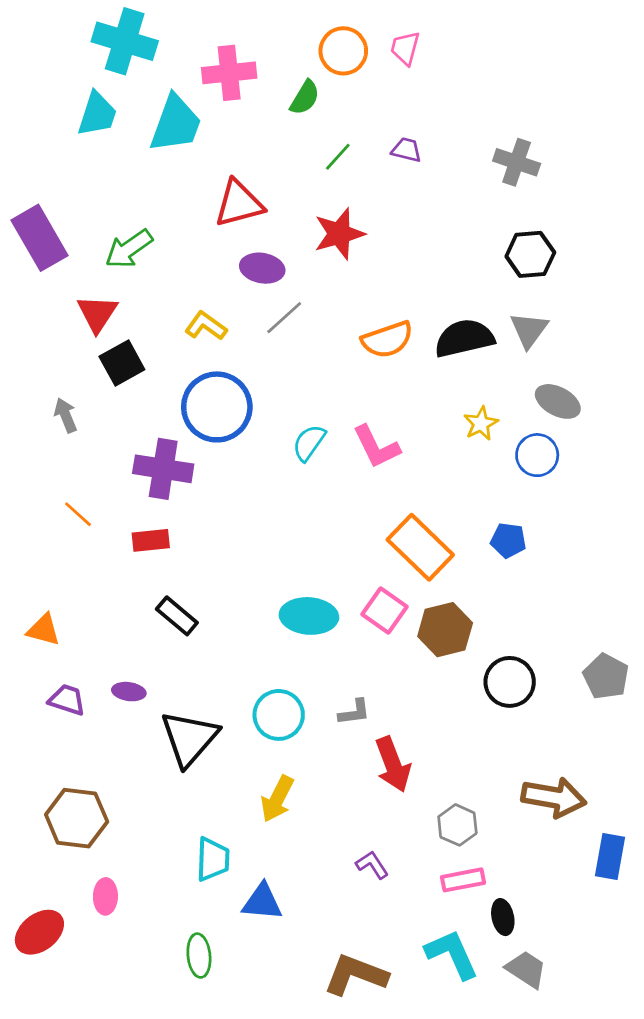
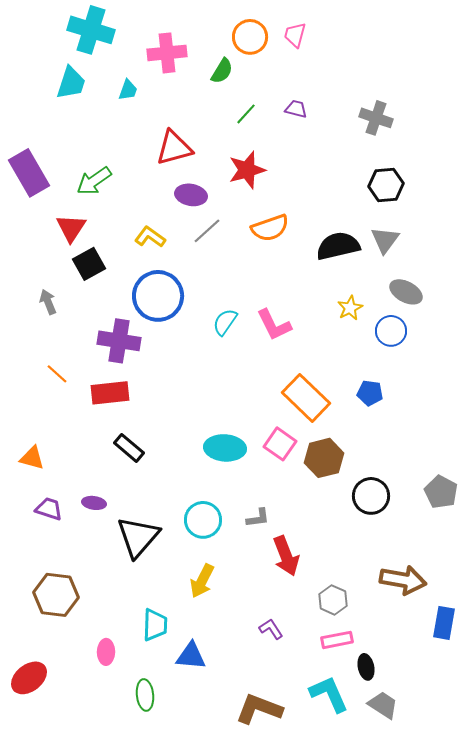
cyan trapezoid: (176, 124) -> (128, 90), size x0.5
orange semicircle: (387, 340) -> (270, 228), moved
red rectangle: (151, 540) -> (110, 393), size x1.4
pink ellipse: (105, 896) -> (106, 652), moved

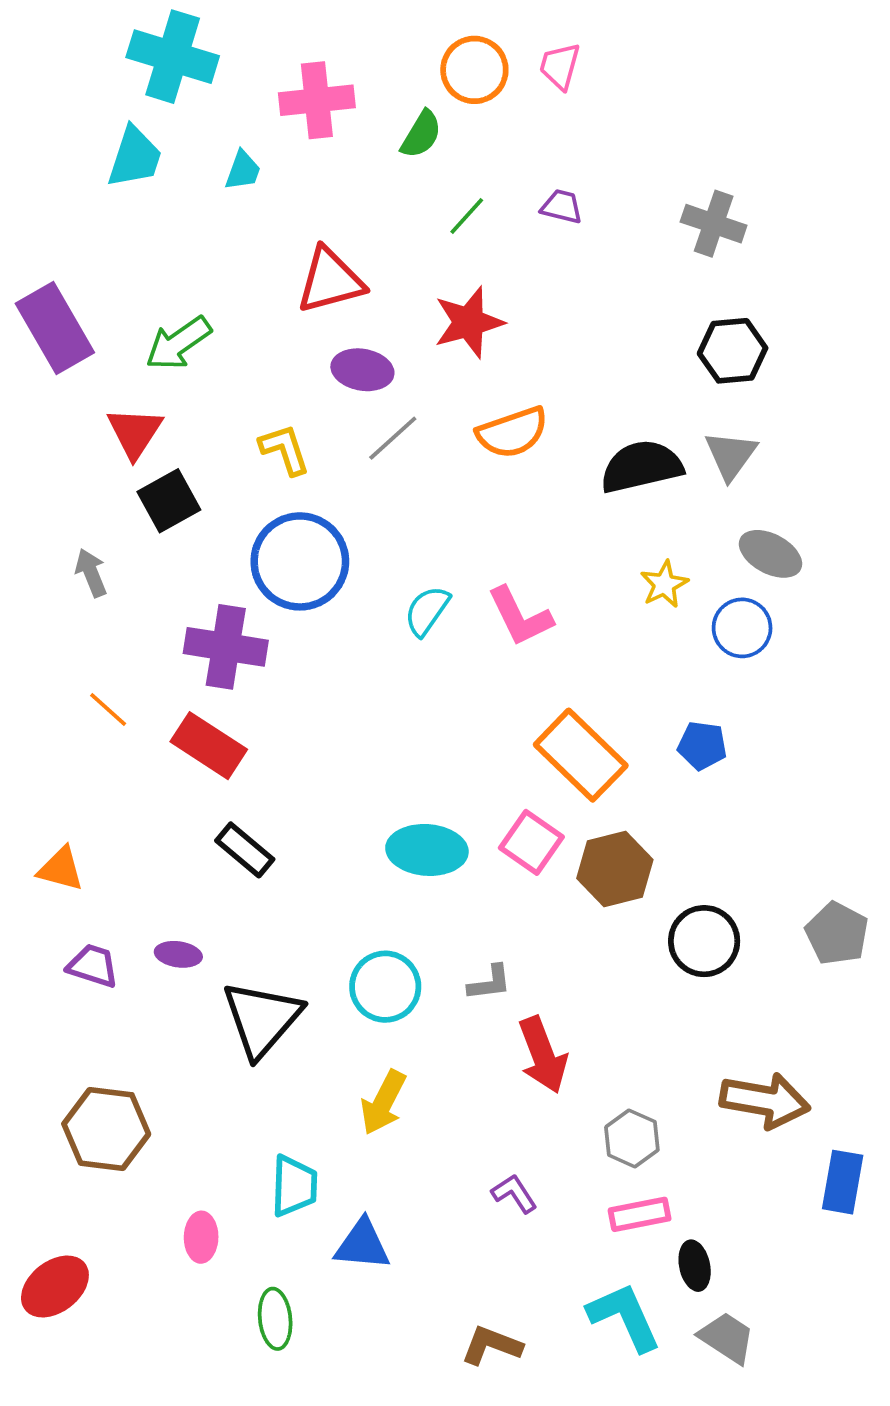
yellow L-shape: (150, 237) -> (285, 449), turned 36
red rectangle: (110, 393) -> (209, 746), turned 39
brown L-shape: (259, 709) -> (492, 1345), size x0.7

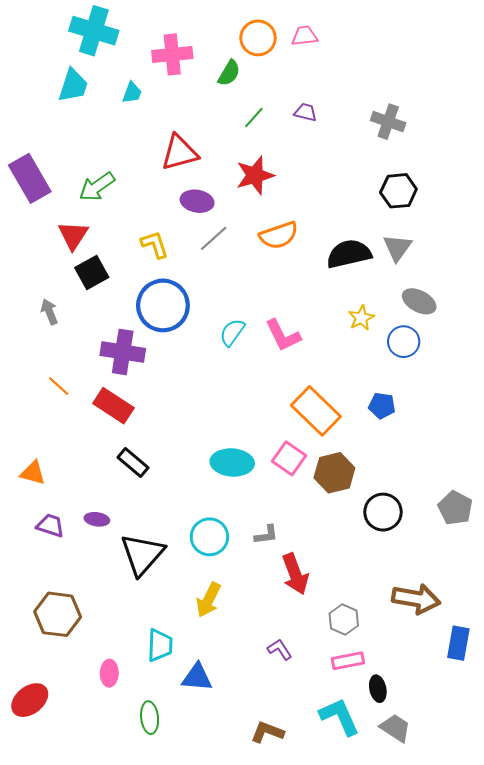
pink trapezoid: (560, 66) -> (304, 36), turned 68

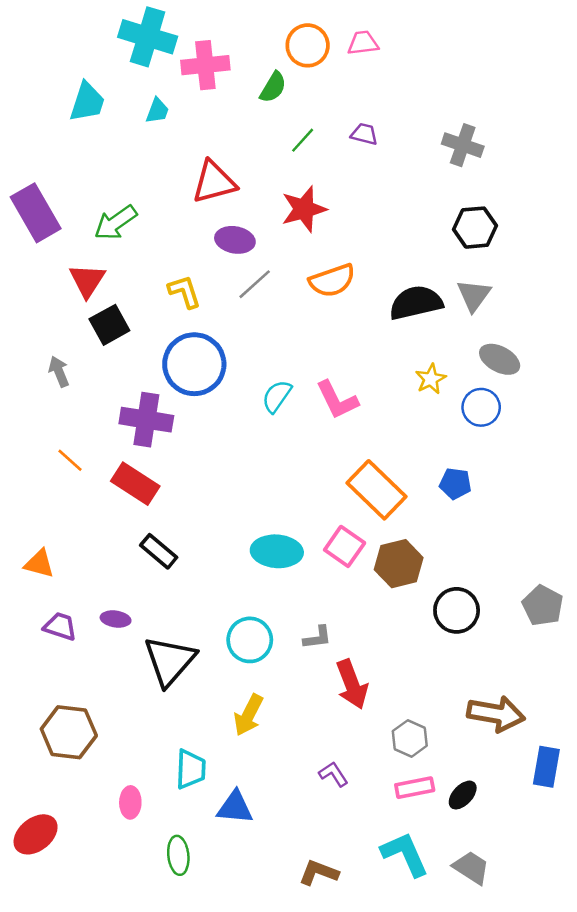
cyan cross: (94, 31) -> (148, 37), moved
black ellipse: (378, 689) -> (463, 795), moved, turned 55

